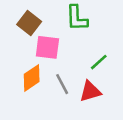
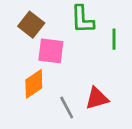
green line: (99, 62) -> (114, 39), moved, turned -48
gray line: (62, 84) -> (67, 107), moved

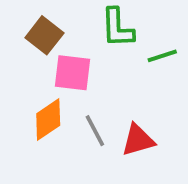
green line: (114, 39) -> (162, 56), turned 72
gray line: (67, 107) -> (95, 131), moved

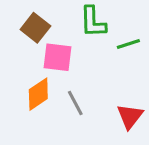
red triangle: (138, 140) -> (130, 116), moved, turned -36

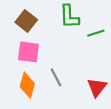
pink square: (58, 57) -> (28, 52), moved
orange diamond: (38, 94) -> (27, 85), moved, turned -40

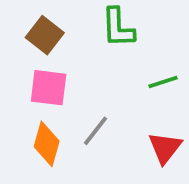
green line: (96, 33) -> (163, 82), moved
gray line: (56, 77) -> (95, 131), turned 66

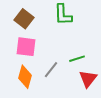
green line: (163, 82) -> (77, 59), moved

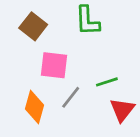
pink square: (26, 47) -> (54, 65), moved

